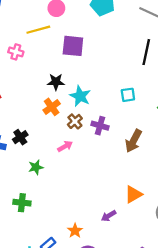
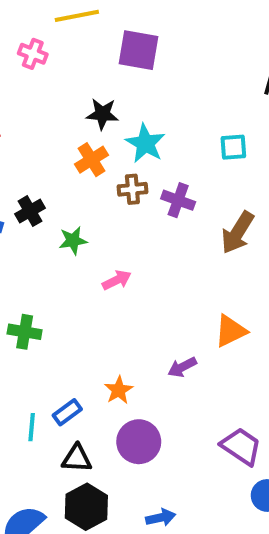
brown cross: (75, 121) -> (132, 189), turned 32
pink arrow: (65, 146) -> (117, 280), moved
green star: (36, 167) -> (73, 241), moved

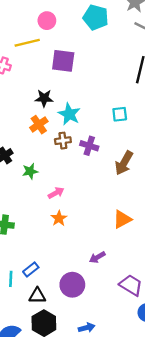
purple arrow: (182, 367) -> (97, 257), moved
orange star: (119, 390) -> (59, 218), moved

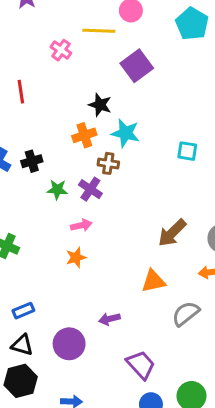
purple square: (63, 61) -> (137, 66), turned 30
cyan star: (69, 114) -> (125, 133), turned -30
purple cross: (89, 146) -> (90, 189), moved
brown arrow: (124, 163) -> (172, 233), moved

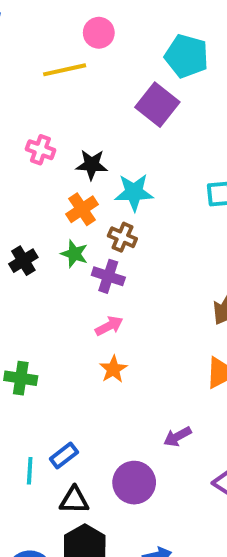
cyan pentagon: (192, 24) -> (186, 56), moved
pink cross: (61, 50) -> (40, 150), moved
purple square: (137, 66) -> (157, 105), moved
brown cross: (108, 163) -> (122, 237), turned 30
green star: (57, 190) -> (74, 254), moved, turned 30

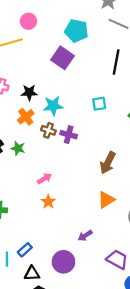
green star: (74, 254) -> (18, 148), moved
purple cross: (108, 276) -> (69, 135), moved

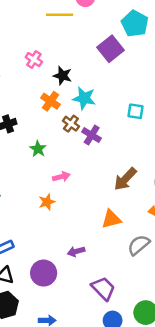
orange cross: (26, 117) -> (50, 101), turned -35
green star: (18, 148) -> (38, 149), moved
pink arrow: (44, 179) -> (61, 177), moved

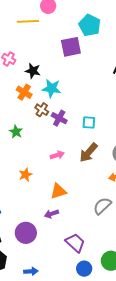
purple square: (111, 49) -> (71, 47), turned 30
cyan square: (136, 111) -> (89, 123), moved
pink arrow: (61, 177) -> (57, 155), moved
orange triangle: (111, 219) -> (58, 191), moved

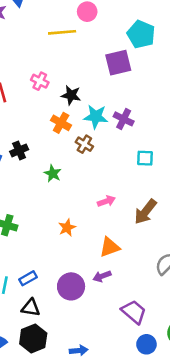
purple cross: (59, 118) -> (124, 119), moved
brown arrow: (88, 153) -> (145, 212), moved
purple circle: (26, 233) -> (71, 286), moved

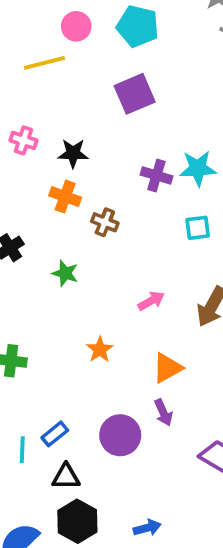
cyan pentagon: (141, 34) -> (138, 26), moved
cyan star: (96, 117) -> (198, 168), moved
purple arrow: (102, 276) -> (163, 413), turned -84

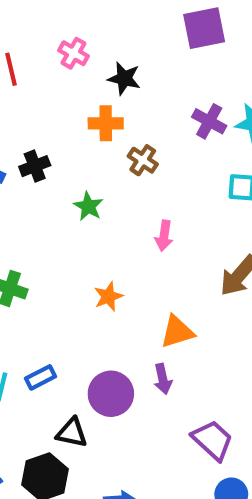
orange cross: (65, 197) -> (106, 123), turned -32
pink arrow: (151, 301) -> (164, 236), moved, turned 116
black triangle: (66, 477) -> (72, 433), moved

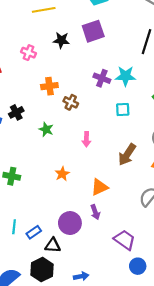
black star: (124, 78) -> (61, 40), moved
blue rectangle: (41, 377) -> (34, 232), moved

